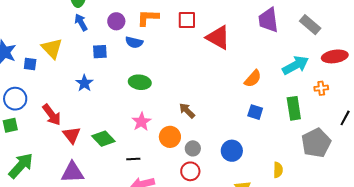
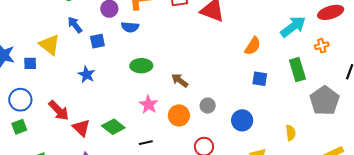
blue arrow: (81, 22) -> (75, 25), moved
brown arrow: (187, 111) -> (180, 80), moved
gray circle: (193, 148) -> (208, 106), moved

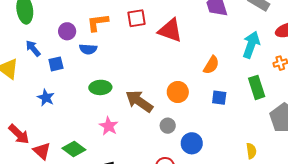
cyan arrow: (293, 27) -> (251, 45), turned -32
brown arrow: (180, 80) -> (139, 101), size x1.6
orange circle: (179, 115) -> (178, 92), moved
blue circle: (242, 120) -> (192, 143), moved

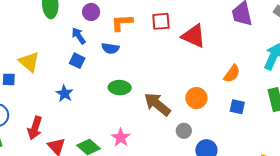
purple circle: (67, 31) -> (91, 12), moved
blue arrow: (33, 48) -> (79, 36), moved
blue square: (56, 64) -> (77, 61), turned 35
pink star: (109, 126) -> (121, 138), moved
red arrow: (19, 134) -> (35, 128), turned 60

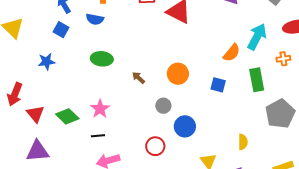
orange semicircle: (232, 74) -> (232, 53), moved
blue star: (65, 93) -> (46, 62), turned 30
brown arrow: (157, 104) -> (138, 78), size x0.5

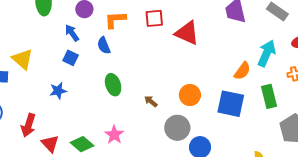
blue semicircle: (95, 19) -> (104, 45), turned 60
green ellipse: (102, 59) -> (113, 85), turned 70
blue square: (218, 85) -> (231, 104), size x1.8
gray circle: (163, 106) -> (177, 128), size x1.6

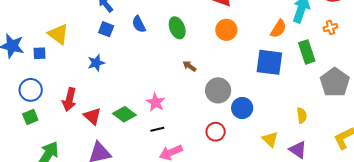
blue semicircle: (104, 45) -> (139, 24), moved
green ellipse: (113, 85) -> (177, 28), moved
orange circle: (190, 95) -> (226, 30), moved

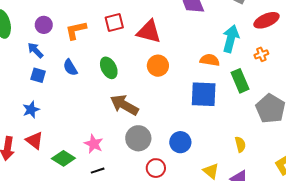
orange semicircle: (278, 29) -> (210, 60), turned -108
brown arrow: (190, 66) -> (124, 105), size x2.0
gray circle: (218, 90) -> (138, 138), moved
red triangle: (92, 116) -> (35, 140), moved

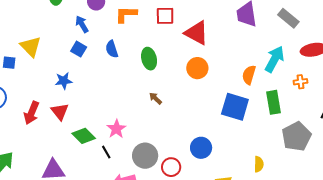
orange semicircle: (210, 60) -> (249, 75), turned -96
brown arrow: (124, 105) -> (155, 98), size x0.5
gray circle: (138, 138) -> (145, 156), moved
black line: (98, 171) -> (106, 152), moved, turned 64

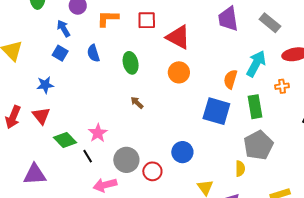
gray pentagon: (296, 137) -> (258, 145), moved

